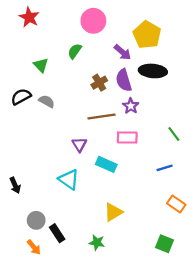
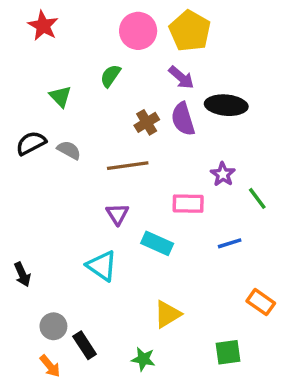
yellow pentagon: (147, 35) -> (190, 31), moved
purple star: (131, 106) -> (223, 174), moved
brown line: (102, 116) -> (128, 166), moved
blue line: (165, 168) -> (230, 243), moved
green square: (165, 244) -> (228, 352), moved, turned -30

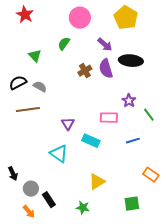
yellow pentagon: (190, 31) -> (126, 18), moved
brown line: (128, 166) -> (28, 110), moved
black arrow: (22, 274) -> (13, 174), moved

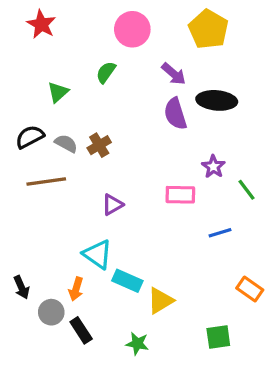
green triangle: (35, 56) -> (58, 92), turned 32
brown cross: (85, 71) -> (99, 145), moved
purple triangle: (68, 124) -> (112, 205), turned 32
cyan rectangle: (91, 141) -> (127, 281), moved
orange arrow: (29, 212) -> (76, 289), moved, turned 56

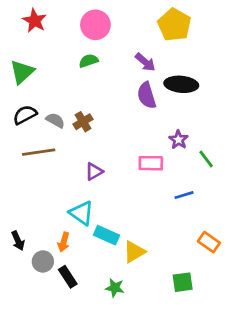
pink circle: (132, 29) -> (95, 25), moved
green semicircle: (106, 72) -> (89, 61), turned 36
green triangle: (58, 92) -> (22, 72), moved, size x1.4

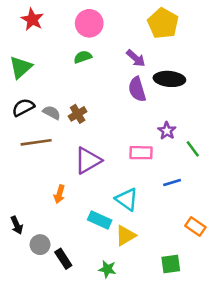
purple triangle: (94, 172) -> (88, 160), size x1.6
cyan triangle: (82, 213) -> (127, 199), moved
orange arrow: (64, 242) -> (59, 194), moved

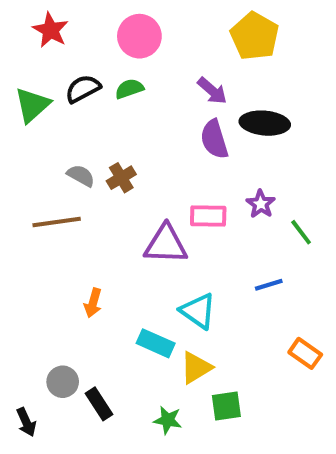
black semicircle: (23, 107) -> (83, 89), moved
pink rectangle: (141, 153) -> (208, 216), moved
purple triangle: (88, 160) -> (166, 244), moved, turned 32
black arrow: (17, 225) -> (26, 422), moved
green square: (171, 264) -> (226, 406), moved

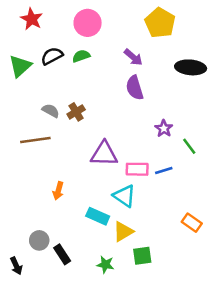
black ellipse: (265, 123) -> (191, 67), moved
pink rectangle: (208, 216) -> (137, 169), moved
blue line: (269, 285) -> (164, 170), moved

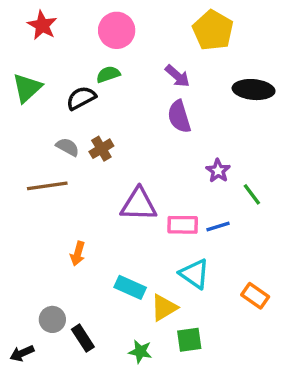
black semicircle: (52, 56) -> (81, 98), moved
cyan triangle: (124, 196) -> (194, 274), moved
black arrow: (16, 266) -> (22, 353), turned 90

